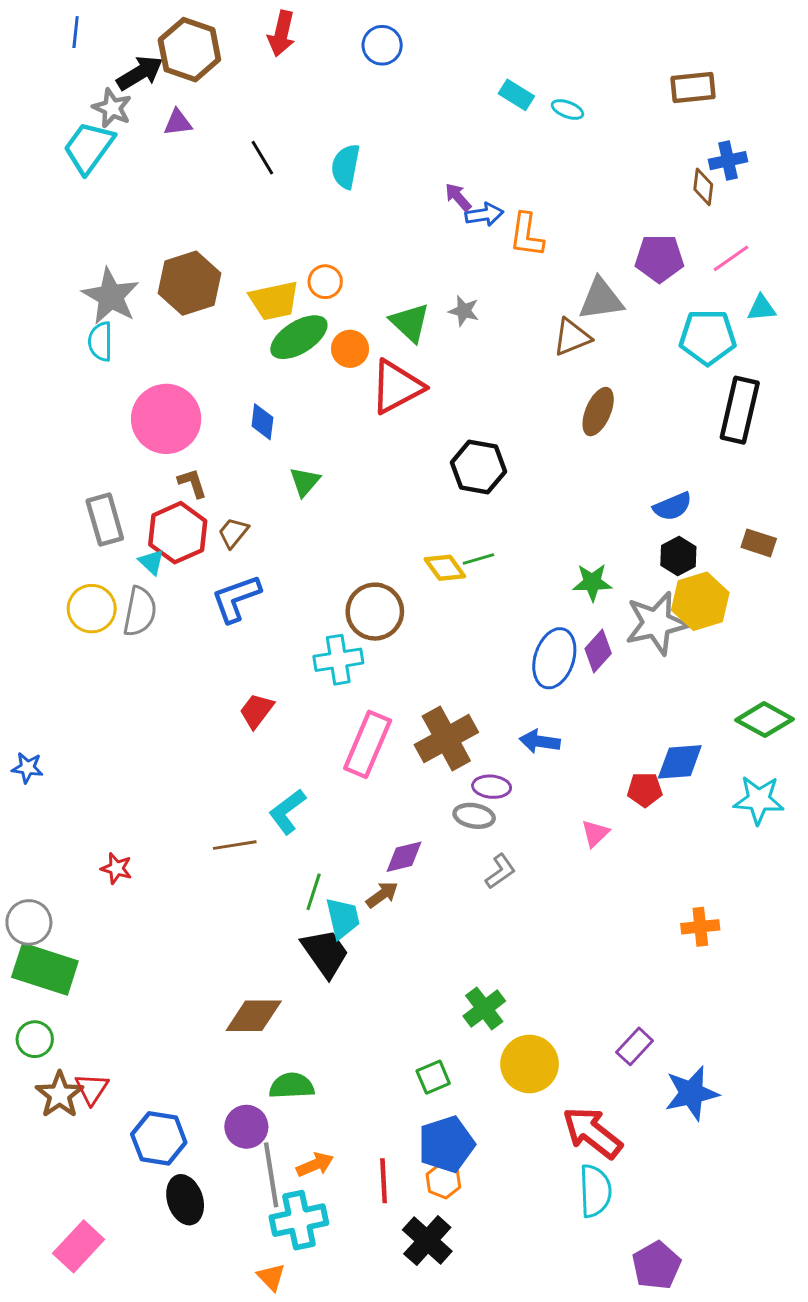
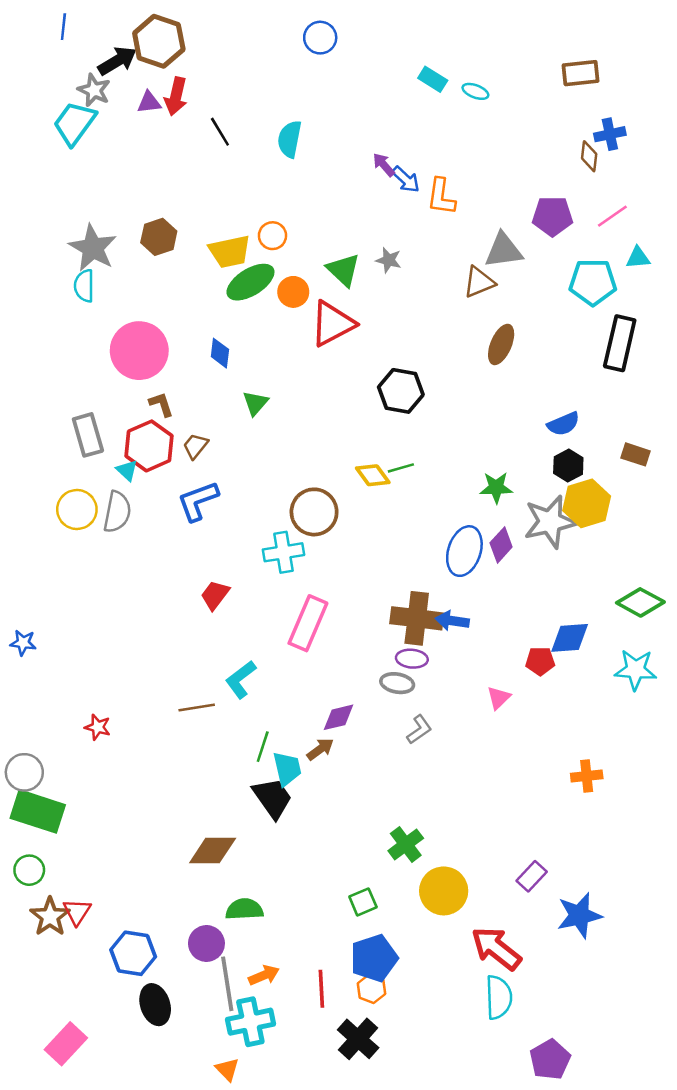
red arrow: (281, 34) -> (176, 96), moved
blue arrow: (484, 215) -> (406, 179), turned 52
brown hexagon: (189, 283) -> (159, 237), size x0.7
brown cross: (446, 739) -> (417, 618), moved, turned 36

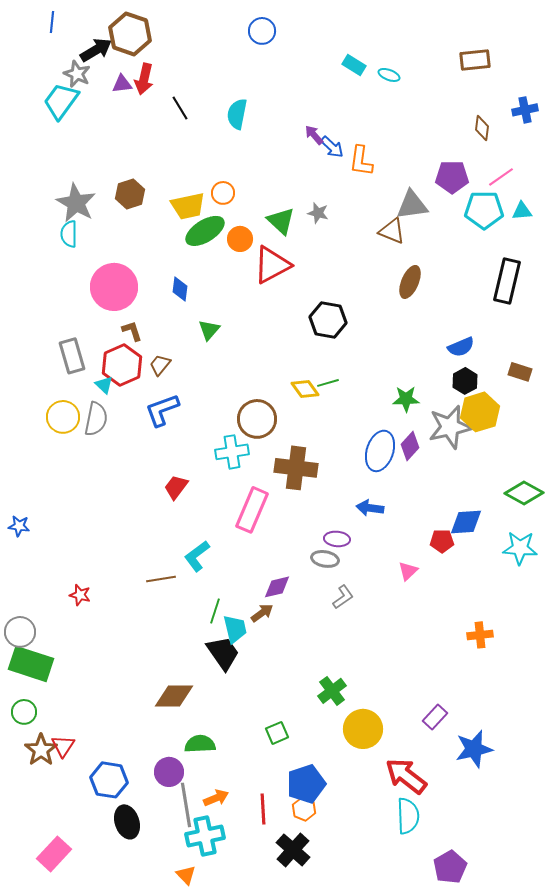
blue cross: (610, 134) -> (525, 110), moved
brown triangle: (479, 282) -> (392, 231), turned 44
cyan pentagon: (593, 282) -> (484, 210), moved
brown cross: (417, 618) -> (296, 468), moved
green square: (363, 902) -> (277, 733), moved

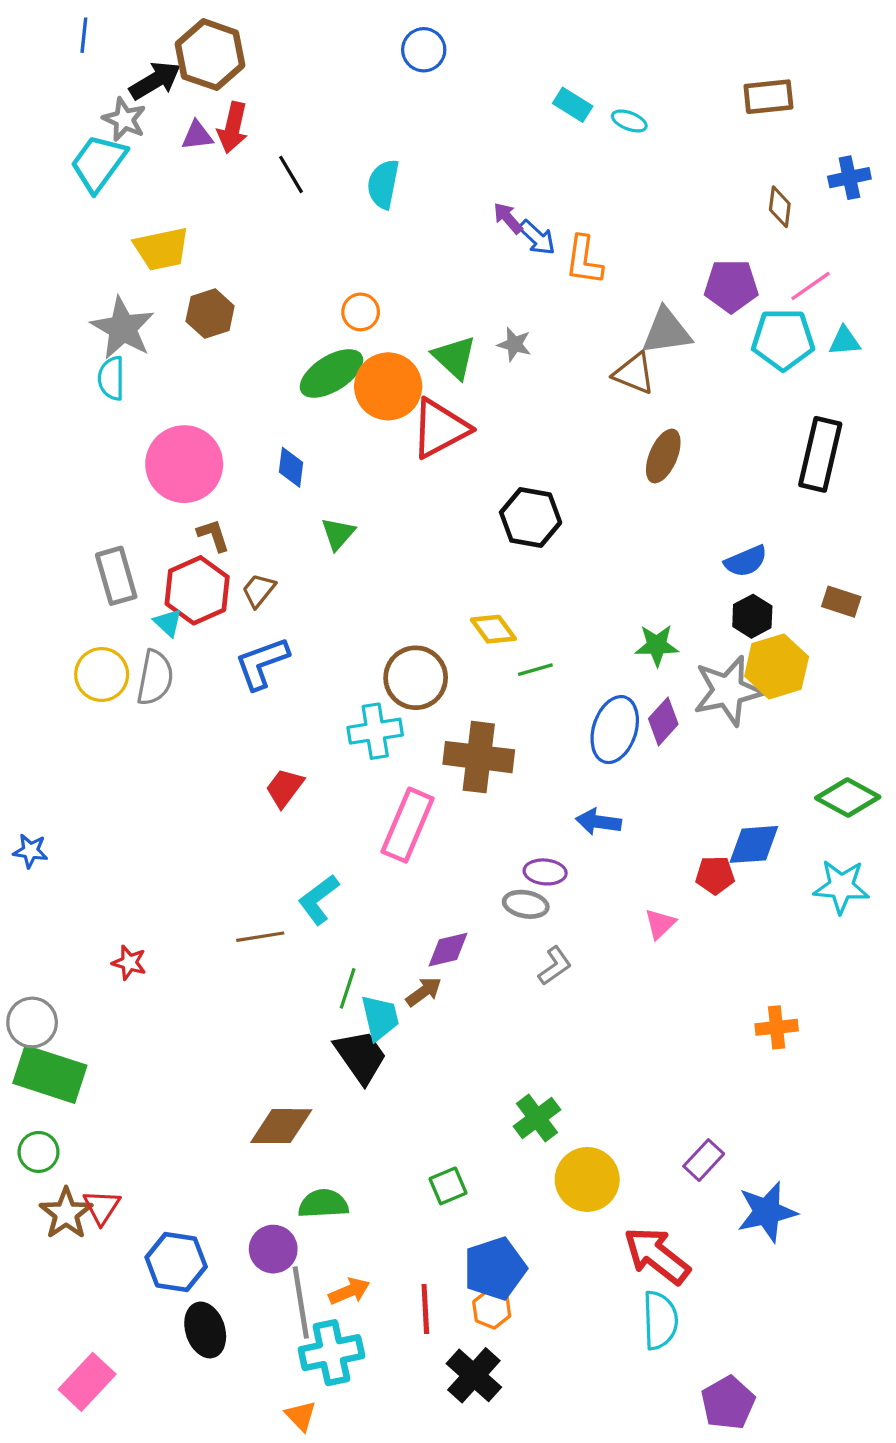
yellow trapezoid: (188, 206) -> (162, 249), moved
orange circle: (240, 239) -> (388, 386), size x1.6
green line: (328, 383) -> (535, 670), moved

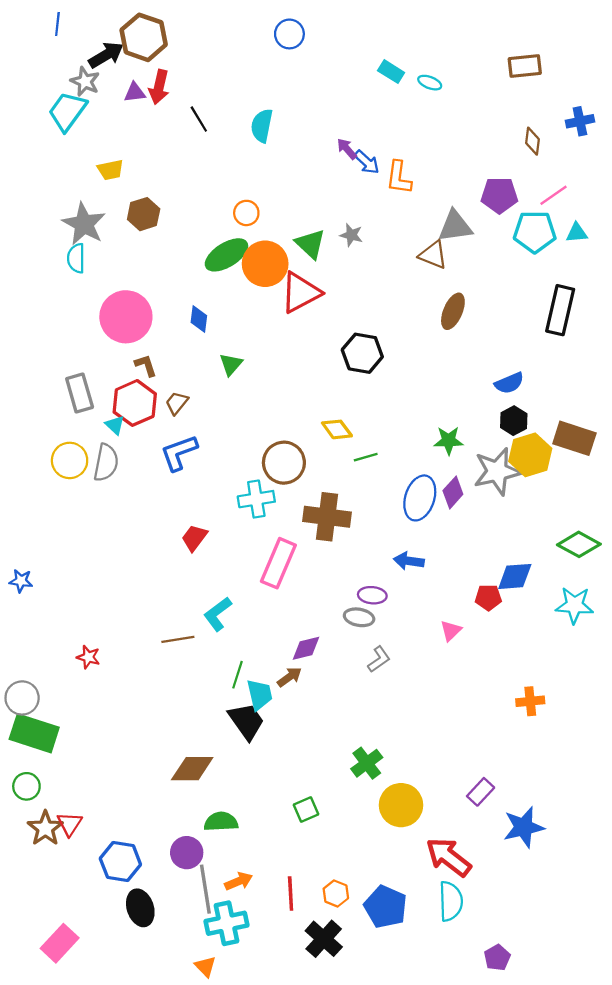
yellow trapezoid: (162, 249) -> (110, 170), size x0.7
brown rectangle: (841, 602) -> (574, 438), moved, size x1.6
blue pentagon: (495, 1268) -> (386, 907), moved, turned -30
purple pentagon: (728, 1403) -> (497, 958), size x0.7

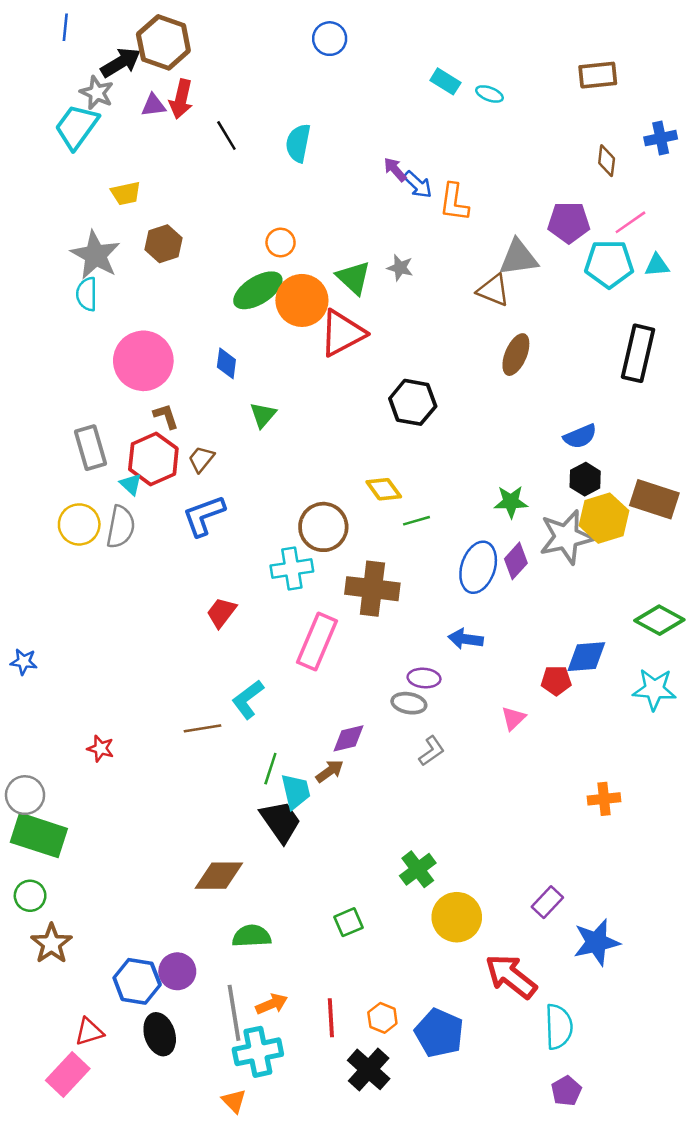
red triangle: (70, 824) -> (89, 1032), moved, turned 40
purple circle: (187, 853) -> (177, 971), moved
cyan semicircle: (451, 901) -> (559, 1027), moved

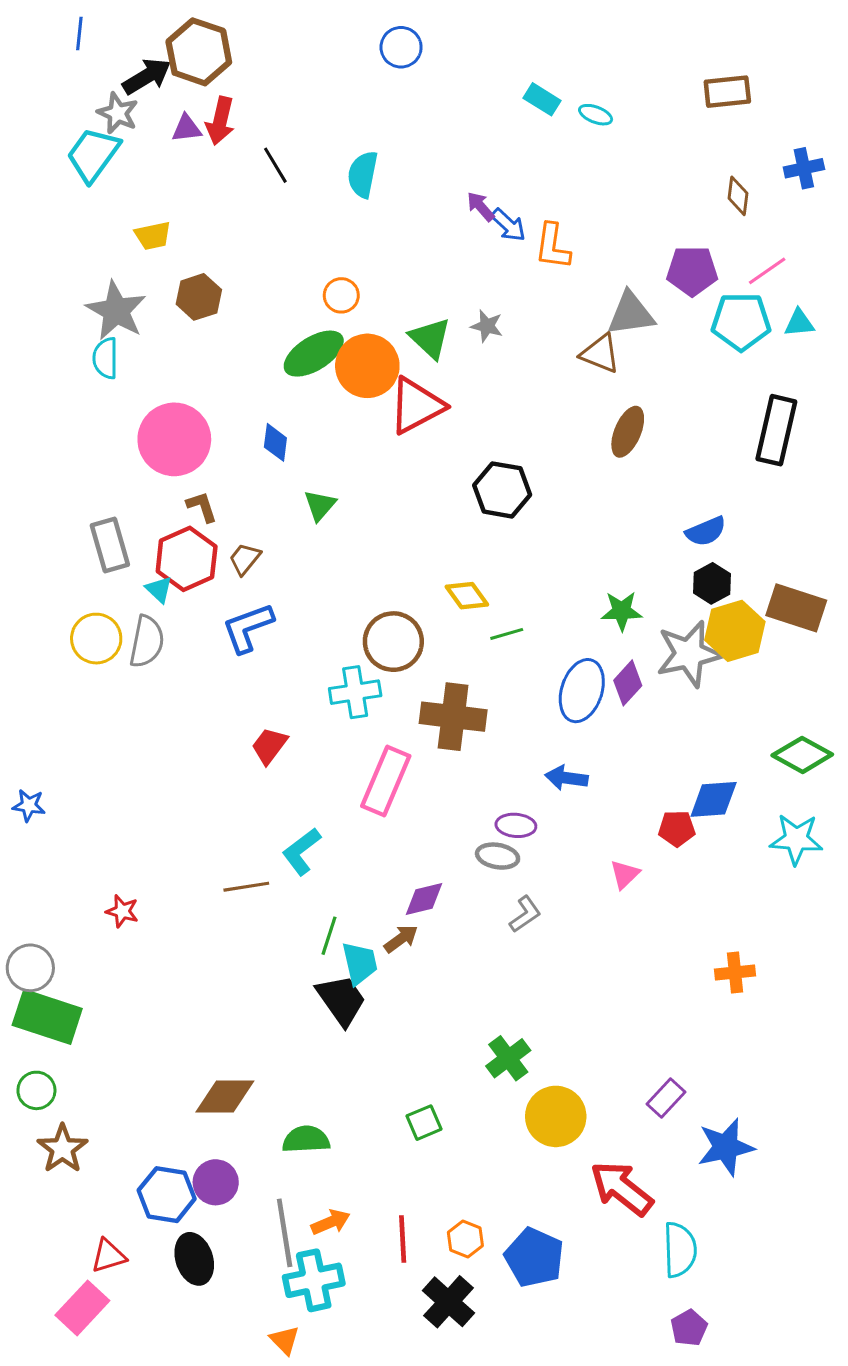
brown diamond: (219, 876) -> (225, 1097), moved

